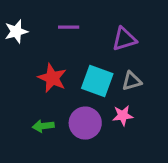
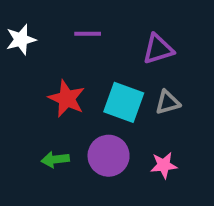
pink star: (123, 116) -> (164, 165), moved

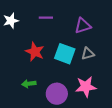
purple circle: (109, 156) -> (57, 94), moved
pink star: (164, 165) -> (86, 87), size x1.5

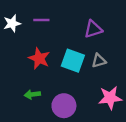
purple line: (46, 18) -> (41, 20), moved
pink star: (86, 87) -> (110, 98), moved

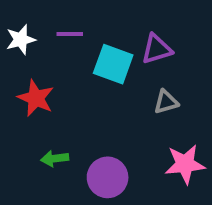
red star: (39, 58) -> (36, 98), moved
cyan square: (73, 61) -> (113, 64), moved

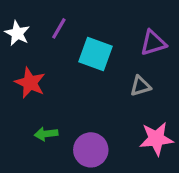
purple line: (70, 34) -> (59, 28), turned -60
white star: (21, 40) -> (17, 33), turned -30
purple triangle: (157, 49) -> (153, 43), moved

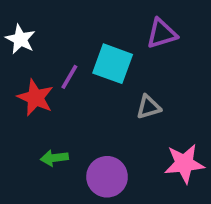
purple line: (59, 28) -> (69, 77), moved
purple triangle: (153, 43) -> (162, 34), moved
gray triangle: (140, 86) -> (148, 107), moved

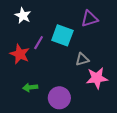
white star: (20, 39) -> (23, 16), moved
pink star: (184, 164) -> (97, 78), moved

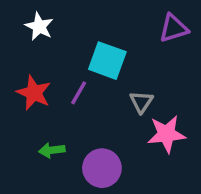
purple triangle: (90, 19) -> (174, 28), moved
purple line: (39, 43) -> (79, 93), moved
gray triangle: (82, 59) -> (141, 102), turned -40

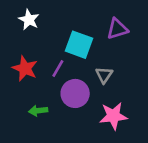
purple triangle: (174, 28) -> (117, 29), moved
pink star: (166, 134) -> (113, 116), moved
purple circle: (102, 168) -> (75, 93), moved

